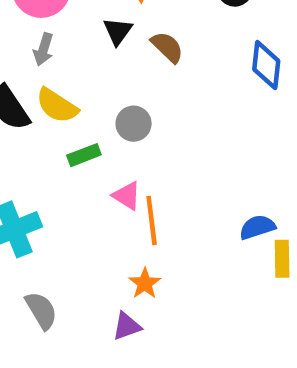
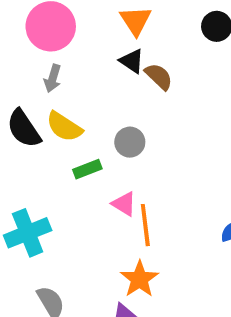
black triangle: (118, 31) -> (132, 61), moved, turned -32
orange star: (145, 283) -> (139, 279), size x1.4

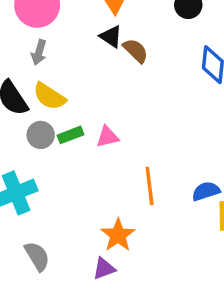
gray circle: (130, 142) -> (41, 135), moved
pink triangle: (124, 204) -> (107, 137), moved, turned -45
orange line: (145, 225) -> (150, 186), moved

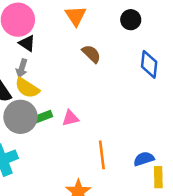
black triangle: (111, 37) -> (27, 43), moved
gray arrow: (39, 52) -> (22, 68), moved
gray circle: (41, 135) -> (20, 117), size x1.6

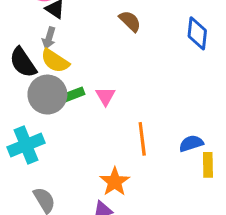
pink triangle: (70, 118) -> (106, 96), turned -48

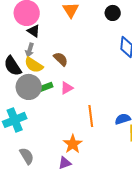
brown semicircle: (130, 21) -> (61, 59), moved
pink triangle: (106, 96) -> (67, 88), turned 32

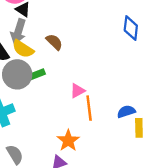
gray arrow: (30, 50) -> (18, 31), size x1.5
pink triangle: (67, 88) -> (77, 91), moved

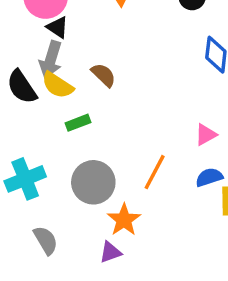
gray circle: (17, 74) -> (93, 182), moved
pink triangle: (77, 91) -> (206, 135), moved
orange line: (89, 108) -> (155, 172), turned 35

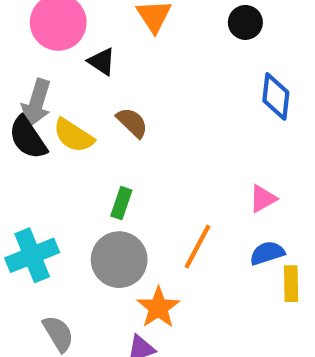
black triangle: (58, 27) -> (102, 62), moved
gray arrow: (51, 60) -> (36, 103), moved
green rectangle: (78, 123) -> (121, 203), moved, turned -50

